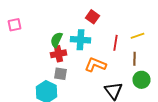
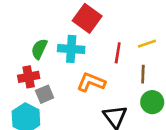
red square: (92, 17) -> (87, 18), size x1.5
red cross: (58, 54) -> (29, 77), moved
gray square: (60, 74) -> (45, 94), turned -32

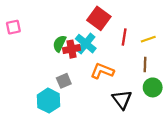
cyan cross: (71, 49) -> (86, 44), turned 35
red line: (118, 53) -> (124, 37), moved
red cross: (29, 77) -> (72, 49), moved

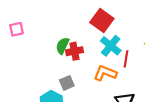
red line: (124, 37) -> (126, 59), moved
cyan cross: (86, 44) -> (111, 46), moved

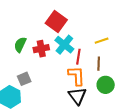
red cross: (75, 51) -> (41, 49), moved
orange L-shape: (105, 73) -> (76, 76), moved, turned 65

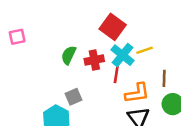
yellow line: (102, 41) -> (145, 50), moved
red line: (78, 57) -> (116, 73), moved
orange L-shape: (76, 76) -> (137, 93), turned 85

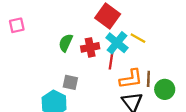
yellow line: (145, 50) -> (138, 38), turned 49
brown line: (164, 78) -> (148, 79), moved
gray square: (73, 97) -> (70, 82), turned 35

